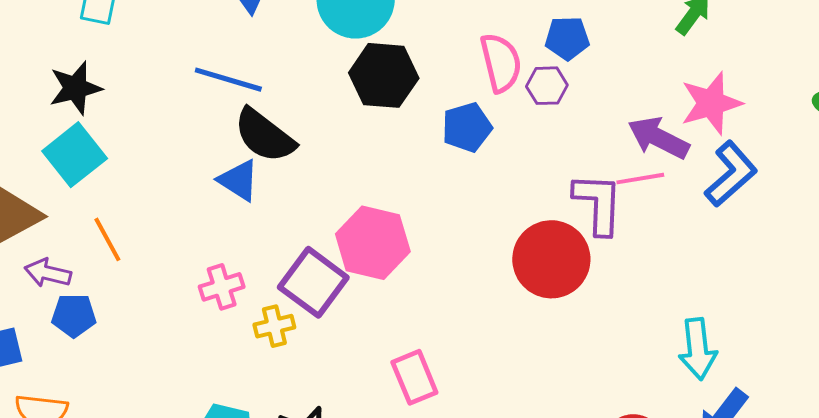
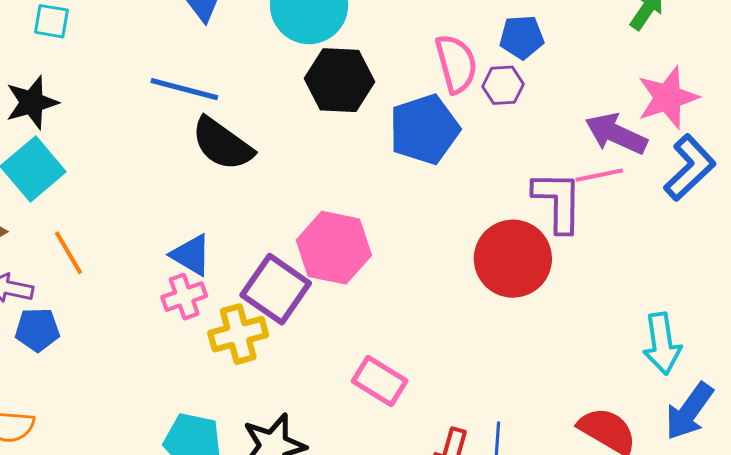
blue pentagon: (467, 127) -> (424, 129), size x1.4
blue triangle: (239, 180) -> (191, 255), moved
yellow cross: (274, 326) -> (238, 334), size x1.4
pink rectangle: (414, 377) -> (380, 381), turned -34

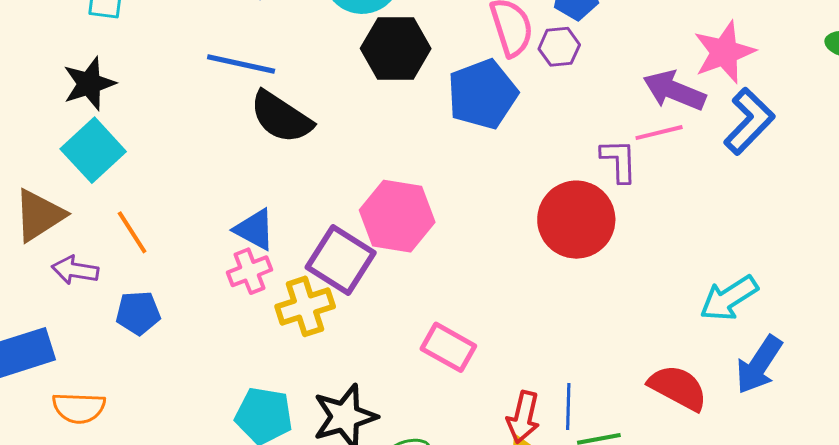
purple L-shape: (558, 201) -> (619, 161), size x0.7
blue pentagon: (37, 330) -> (138, 313), moved
cyan arrow: (662, 344) -> (729, 298), turned 68

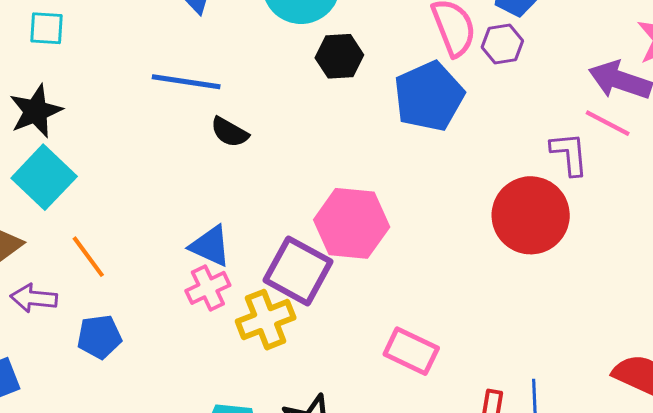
black hexagon: (396, 49) -> (339, 56), size x0.7
black semicircle: (281, 117) -> (230, 132), size x0.6
pink line: (659, 133) -> (608, 123), turned 45

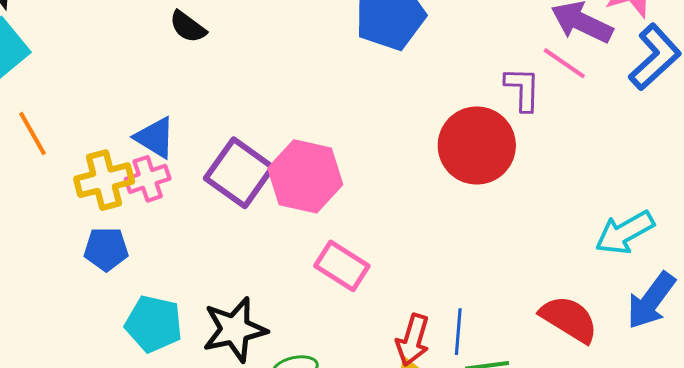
pink hexagon: (352, 223) -> (305, 176), moved
yellow cross: (266, 320) -> (104, 180), moved
blue pentagon: (99, 337) -> (106, 249), moved

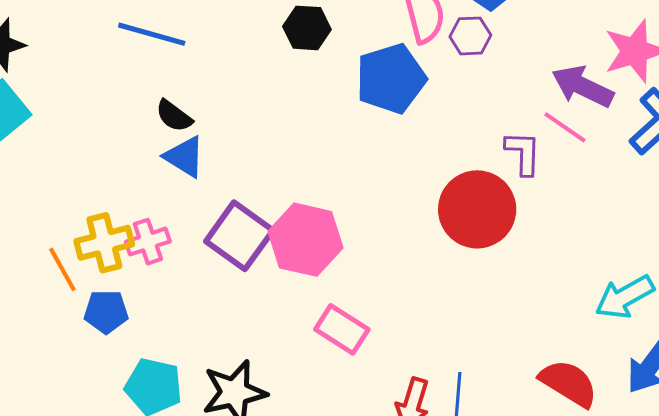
black semicircle: (188, 27) -> (174, 116), moved
orange line: (33, 133) -> (62, 269), moved
blue triangle: (155, 137) -> (185, 157), moved

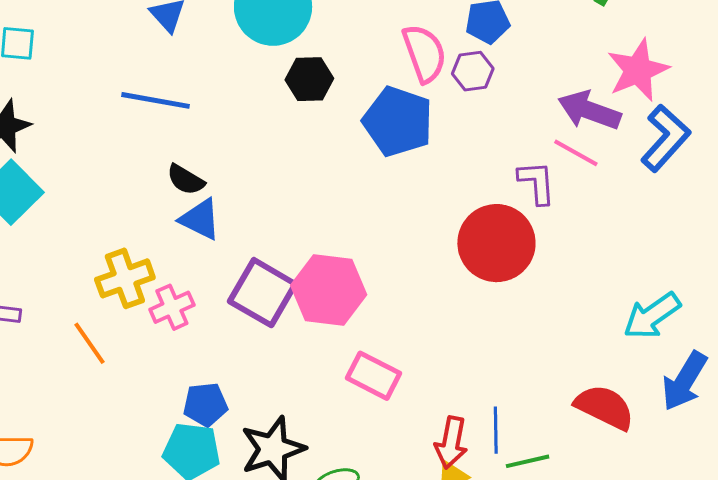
blue pentagon: (391, 79) -> (398, 121), turned -30
yellow cross: (104, 243) -> (125, 278), moved
blue pentagon: (106, 312) -> (205, 405), moved

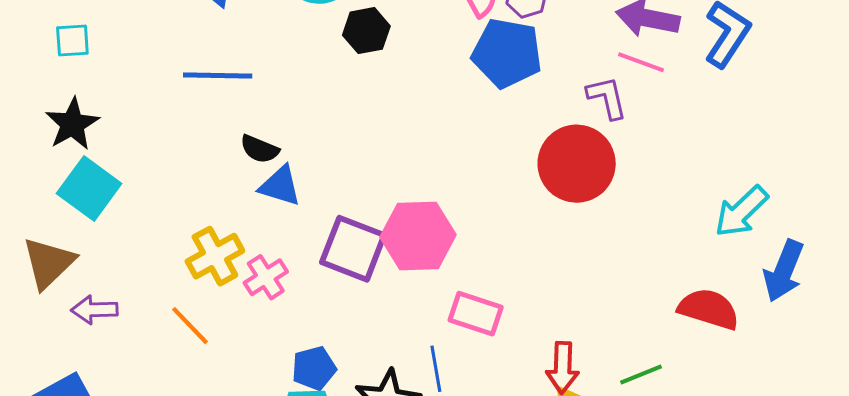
blue pentagon: (398, 121) -> (507, 53), moved
blue line: (496, 430) -> (436, 369), moved

